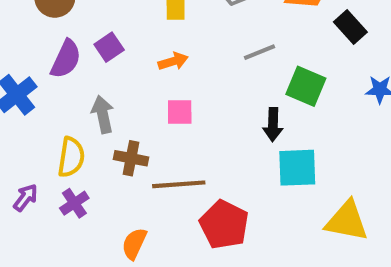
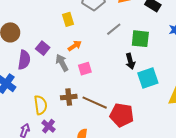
gray arrow: (103, 114) -> (62, 63), moved
brown line: (179, 184) -> (95, 103), turned 45

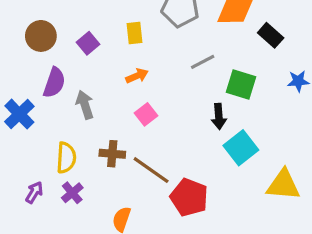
purple square: (43, 48) -> (88, 43), moved
gray arrow: (62, 63) -> (85, 105), moved
pink square: (85, 69) -> (146, 114), turned -32
cyan square: (148, 78) -> (241, 148), turned -30

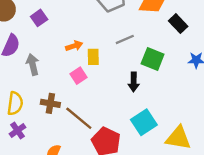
yellow rectangle: (134, 33) -> (93, 57), moved
cyan square: (241, 148) -> (144, 122), moved

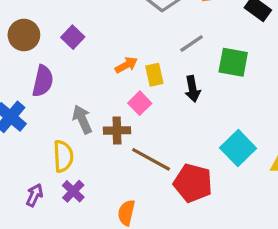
gray arrow: (33, 64) -> (82, 119), moved
black arrow: (134, 82) -> (193, 89), moved
brown cross: (50, 103) -> (117, 130), moved

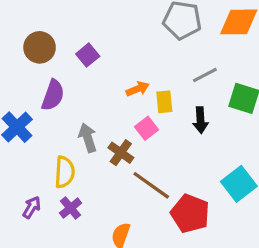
brown cross: (117, 130) -> (121, 153), turned 30

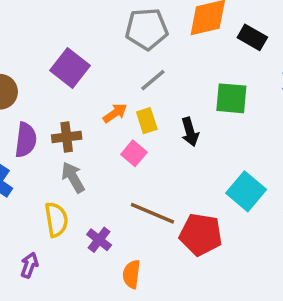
purple square: (88, 55) -> (70, 68), moved, size x1.5
gray line: (205, 75) -> (153, 80), moved
brown cross: (121, 153) -> (67, 137), moved, turned -30
purple cross: (71, 208) -> (99, 240), moved

